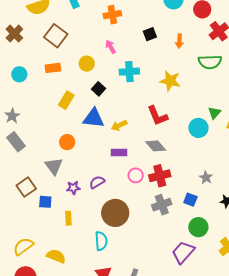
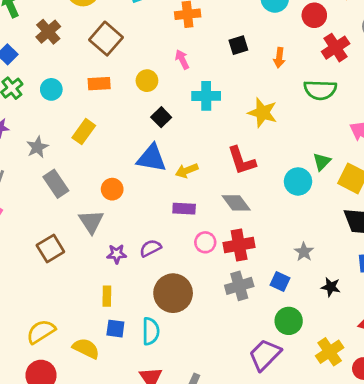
yellow rectangle: (66, 100) -> (84, 132), moved
gray rectangle: (16, 142) -> (56, 184), moved
blue square: (45, 202) -> (115, 329), moved

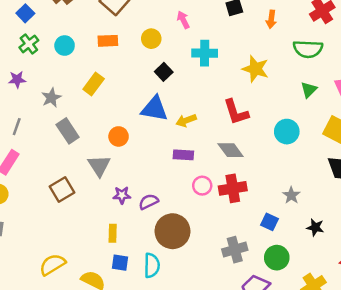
green triangle: (322, 162) -> (309, 90), moved
purple semicircle: (150, 248) -> (149, 202), moved
gray cross: (239, 286) -> (235, 250), moved

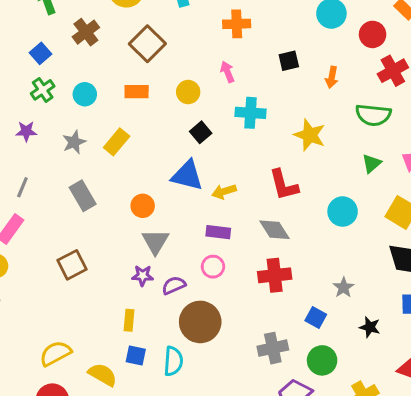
gray star: (51, 98) -> (74, 142), moved
gray triangle: (99, 166) -> (155, 242), moved
pink circle: (202, 186) -> (213, 267), moved

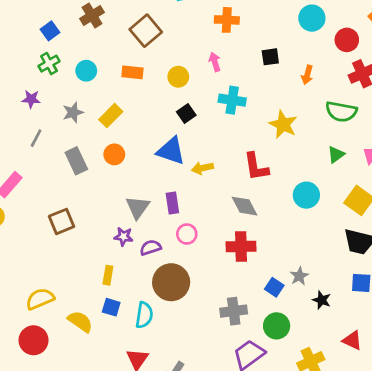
gray line: (22, 187) -> (36, 138), moved
orange circle: (143, 206) -> (114, 154), moved
purple rectangle: (218, 232) -> (172, 203), moved, turned 70
gray star: (344, 287) -> (299, 276), moved

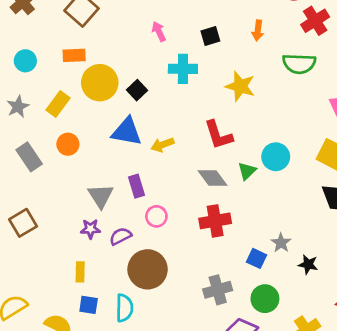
black square: (270, 57) -> (210, 36), moved
yellow circle: (178, 77) -> (100, 83), moved, size x1.6
green triangle: (336, 155) -> (247, 171), moved

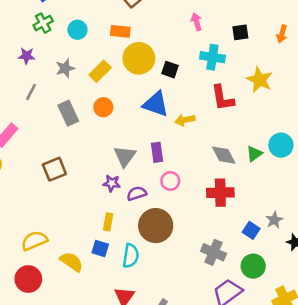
black square: (137, 90) -> (170, 70), turned -36
red L-shape: (218, 135) -> (223, 98), moved
yellow rectangle: (80, 272) -> (108, 222), moved
gray cross: (218, 290) -> (214, 252), turned 30

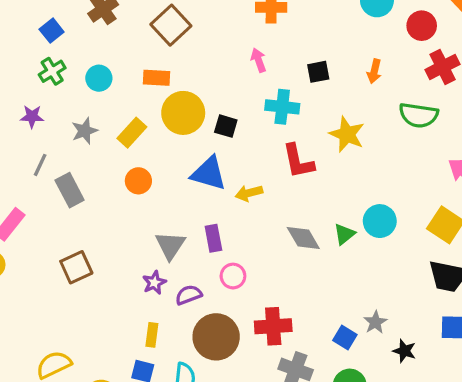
gray rectangle: (68, 113) -> (70, 190), moved
purple star: (112, 183) -> (154, 283), turned -30
red cross: (220, 193) -> (273, 326), moved

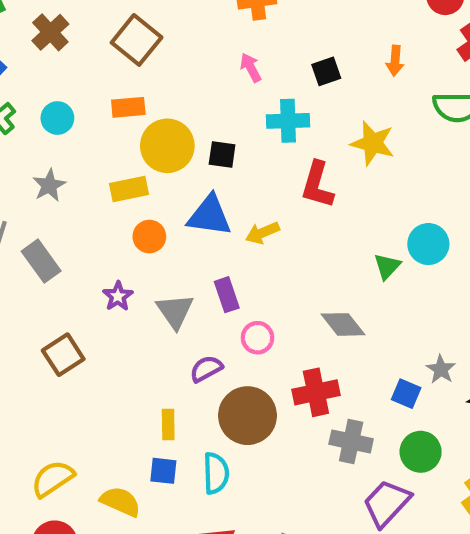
yellow rectangle: (132, 133) -> (129, 189), moved, turned 44
red L-shape: (298, 161) -> (317, 185), turned 36
orange circle: (138, 181) -> (149, 237), moved
gray diamond: (303, 238) -> (343, 324), moved
purple star: (154, 283) -> (118, 296), moved

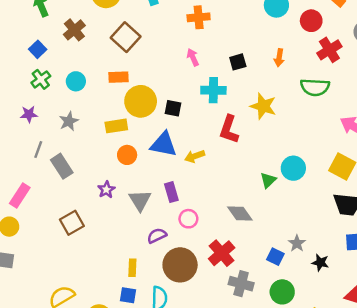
red cross: (316, 392) -> (222, 253), turned -32

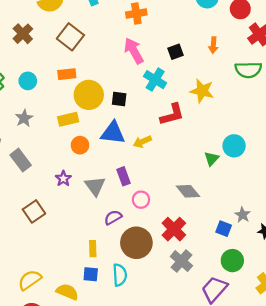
pink arrow: (193, 57) -> (134, 51), size x1.6
cyan cross: (213, 90) -> (155, 80), turned 35
red L-shape: (229, 129) -> (172, 115), turned -120
gray cross: (241, 284) -> (181, 261), moved, turned 30

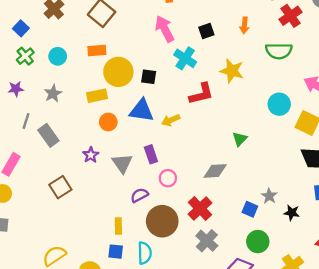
cyan circle: (234, 146) -> (279, 104), moved
gray diamond: (188, 191) -> (215, 171), turned -55

